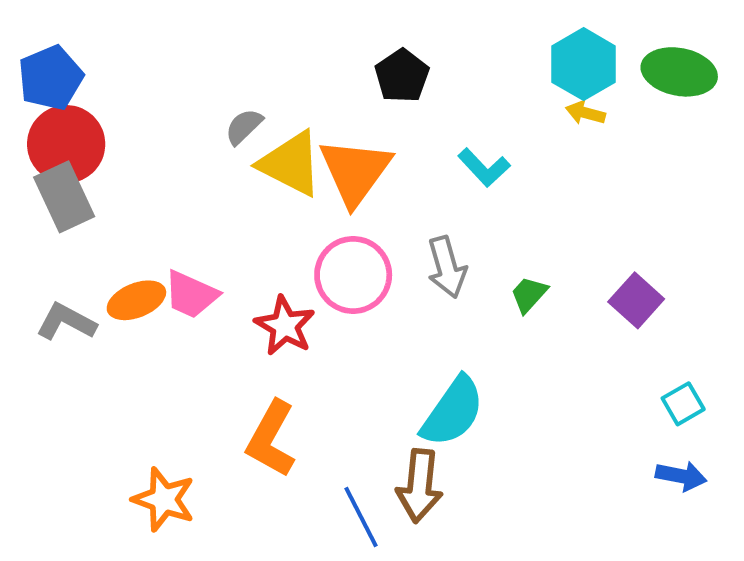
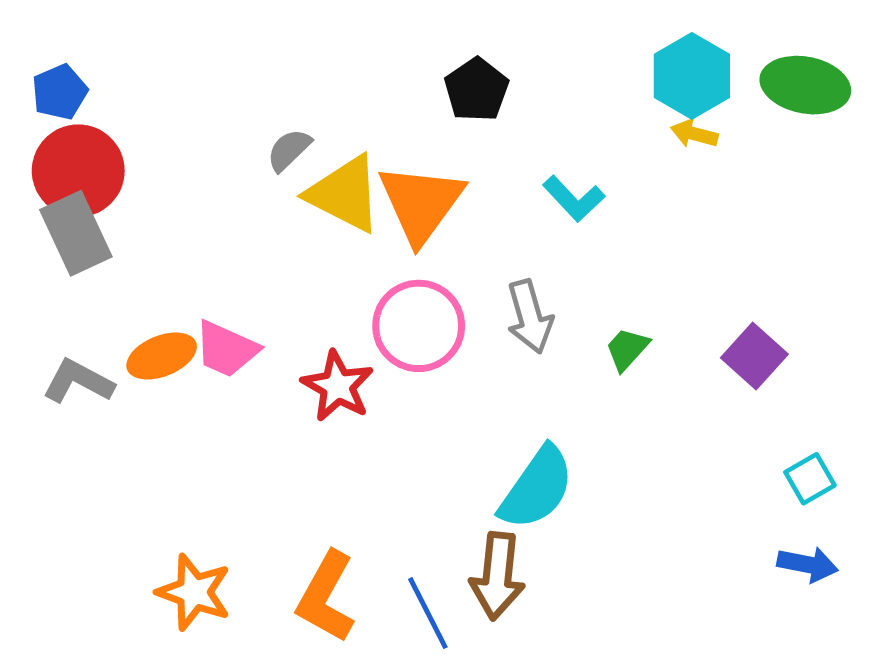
blue pentagon: (51, 78) -> (60, 92), size x0.7
orange L-shape: (271, 439) -> (326, 597), moved

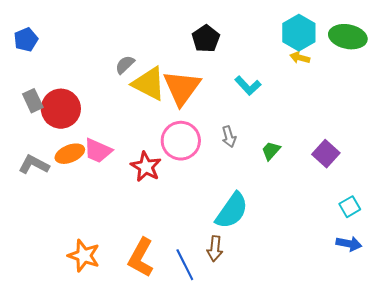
red circle: (78, 171) -> (61, 109), moved
gray rectangle: (76, 233) -> (33, 101), size x0.7
gray arrow: (530, 317) -> (229, 137), size x0.7
brown arrow: (497, 576) -> (215, 249), size x0.7

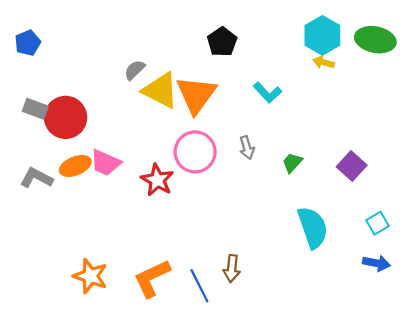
gray rectangle: (33, 101) -> (35, 109), turned -45
cyan semicircle: (232, 211) -> (313, 227), moved, turned -54
orange L-shape: (141, 258) -> (152, 278), turned 36

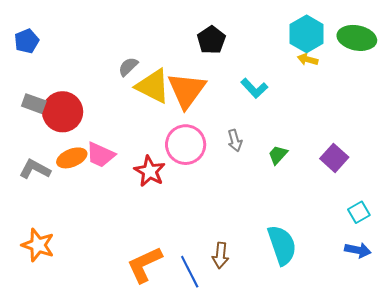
cyan semicircle: (313, 227) -> (282, 245), moved
orange star: (90, 276) -> (38, 245), moved

